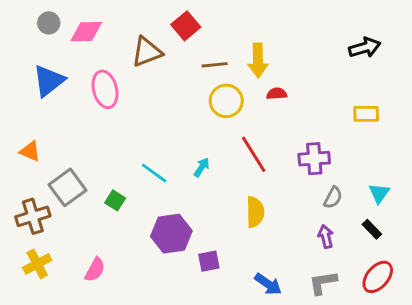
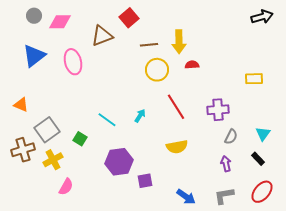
black arrow: (365, 47) -> (262, 17), moved
yellow semicircle: (255, 212) -> (177, 147), turned 80
yellow cross: (37, 264) -> (53, 160), moved

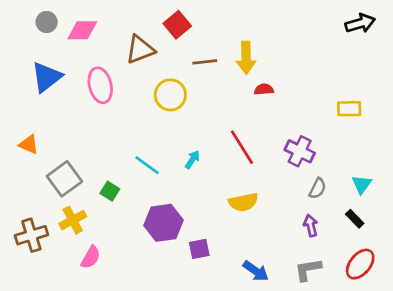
yellow circle: (157, 70) -> (170, 95), moved
purple cross: (218, 110) -> (300, 151), turned 30
brown cross: (23, 150) -> (31, 235), moved

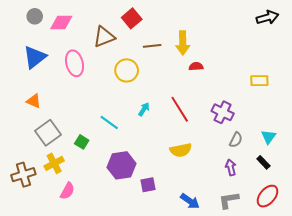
orange triangle: (29, 144) -> (34, 101), moved
cyan arrow: (192, 160) -> (144, 109), moved

